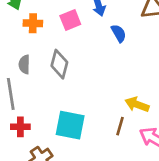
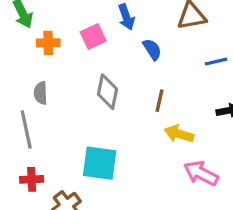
gray diamond: (59, 64) -> (107, 92), moved
brown line: (120, 126) -> (159, 101), moved
red cross: (20, 127) -> (32, 179), moved

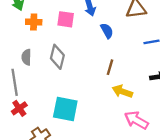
pink square: (93, 36) -> (66, 19), turned 30
gray diamond: (107, 92) -> (57, 57), moved
red cross: (32, 179) -> (19, 108), moved, turned -35

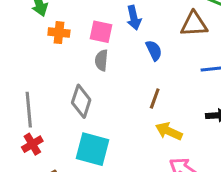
gray semicircle: (26, 57) -> (101, 60), moved
gray diamond: (57, 57) -> (81, 101), moved

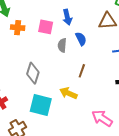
gray semicircle: (101, 60) -> (62, 45), moved
yellow arrow: (169, 131) -> (68, 93), moved

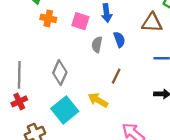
cyan square: (41, 105) -> (65, 110), turned 30

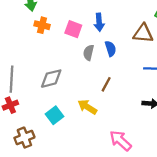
gray diamond: (60, 73) -> (51, 79), turned 50
cyan square: (65, 110) -> (54, 115), size x0.7

